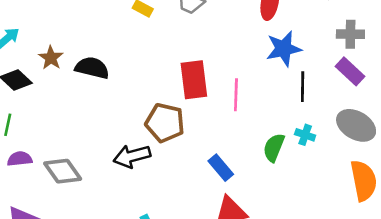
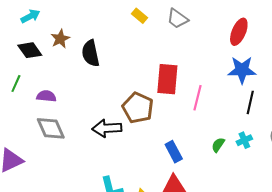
black semicircle: (92, 68) -> (91, 53), turned -128
cyan cross: (305, 135) -> (244, 140), turned 35
green semicircle: (274, 148) -> (218, 145), size x0.7
purple semicircle: (20, 159) -> (46, 96), moved

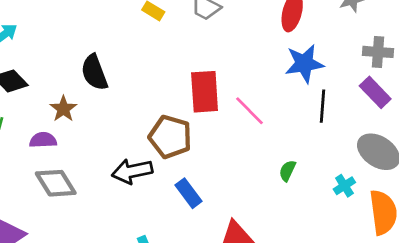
brown star: (60, 39) -> (63, 109), moved
pink line: (197, 98) -> (249, 111), turned -50
cyan cross: (244, 140) -> (344, 186), moved
blue rectangle: (174, 152) -> (188, 193), moved

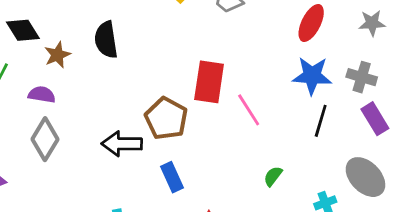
gray cross: (378, 52) -> (362, 77), moved
brown star: (63, 109) -> (57, 55), moved
gray diamond: (56, 183) -> (45, 139), turned 51

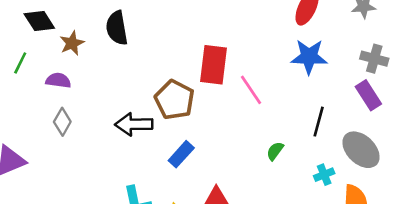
gray cross: (362, 77) -> (374, 59), moved
black line: (321, 121) -> (319, 122), moved
gray diamond: (45, 139) -> (62, 122), size x0.7
blue rectangle: (172, 177) -> (181, 154), turned 68

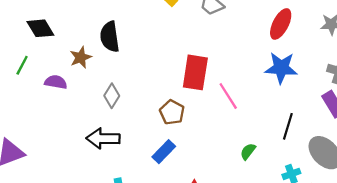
brown star: (72, 43) -> (81, 57), moved
brown pentagon: (175, 100) -> (172, 112), moved, size x0.7
gray diamond: (62, 122) -> (112, 96), moved
black arrow: (134, 124) -> (103, 139), moved

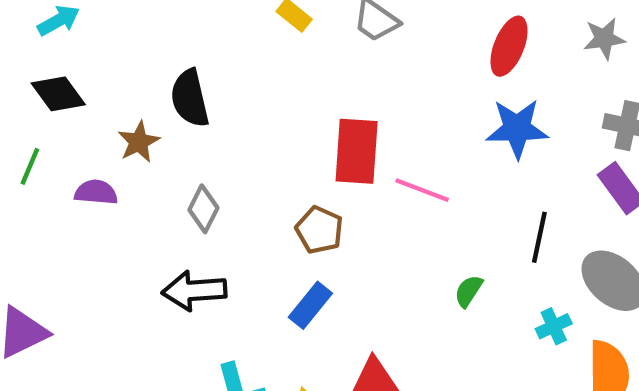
pink line: (228, 96) -> (422, 190), turned -32

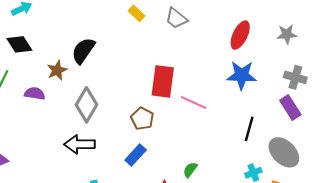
black semicircle: (190, 98) -> (83, 51), turned 44
gray diamond: (203, 209) -> (86, 105), size x1.5
green semicircle: (468, 291) -> (190, 170), moved

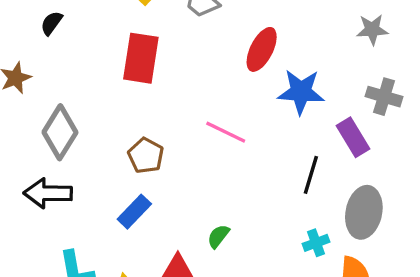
red ellipse: (240, 35) -> (262, 49), moved
black semicircle: (83, 51) -> (51, 23), moved, size x0.6
red rectangle: (163, 81) -> (141, 58), moved
purple rectangle: (290, 108) -> (353, 137), moved
gray ellipse: (284, 152) -> (364, 212), turned 56

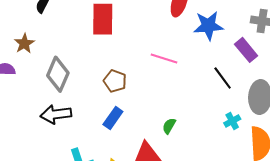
black line: (311, 175) -> (223, 78), turned -45

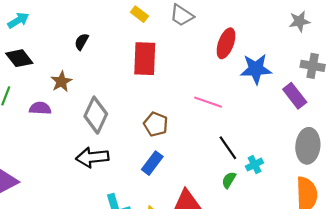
black line: (223, 78) -> (228, 148), moved
cyan cross: (232, 121) -> (254, 165), moved
green semicircle: (169, 126) -> (229, 180), moved

